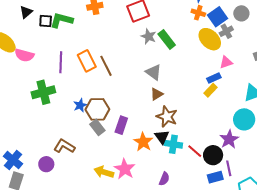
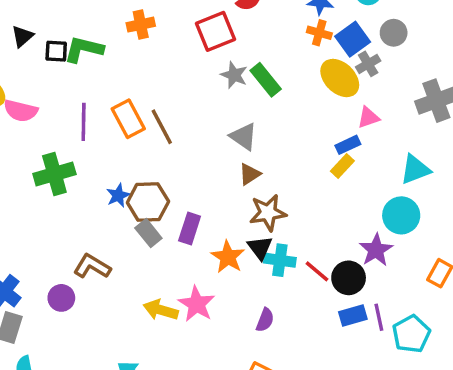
brown star: (167, 117) -> (268, 213), turned -30
purple line: (229, 168) -> (379, 317), moved

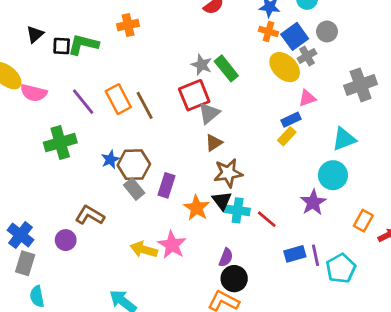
red square: (216, 31) -> (194, 95), moved
purple line: (84, 122) -> (83, 102), turned -40
gray triangle: (244, 137) -> (209, 113), turned 45
black circle: (349, 278) -> (234, 279), moved

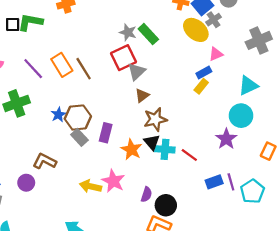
purple semicircle: (226, 257) -> (146, 194), moved

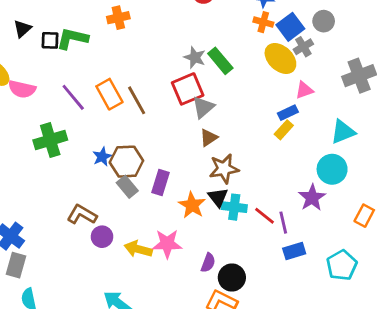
pink star: (113, 181) -> (167, 244), turned -30
purple line: (231, 182) -> (283, 223), moved
purple circle: (26, 183) -> (102, 237), moved

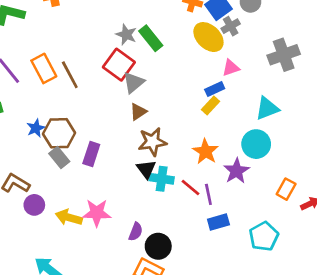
red square: (188, 89) -> (119, 65), turned -32
orange star: (192, 205) -> (206, 152), moved

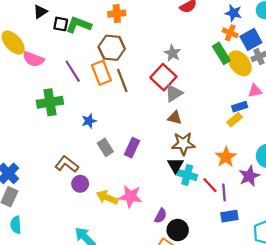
green rectangle: (151, 38) -> (221, 53), moved
brown triangle: (138, 112) -> (175, 118), turned 40
brown hexagon: (59, 133) -> (112, 48), moved

